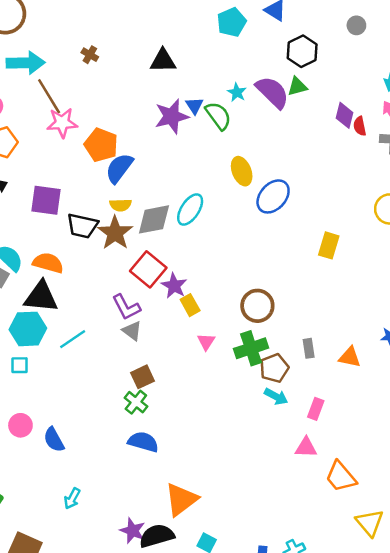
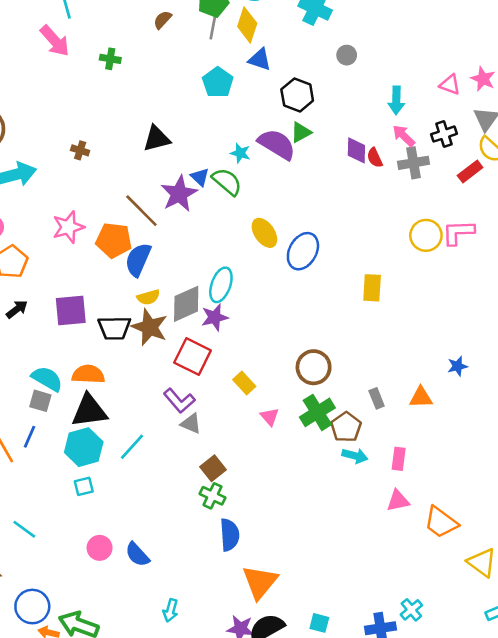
brown line: (49, 96) -> (141, 211), moved
purple star: (174, 286) -> (215, 317), moved, turned -30
blue semicircle: (143, 442) -> (230, 535), turned 84
orange triangle: (181, 499) -> (260, 582), moved

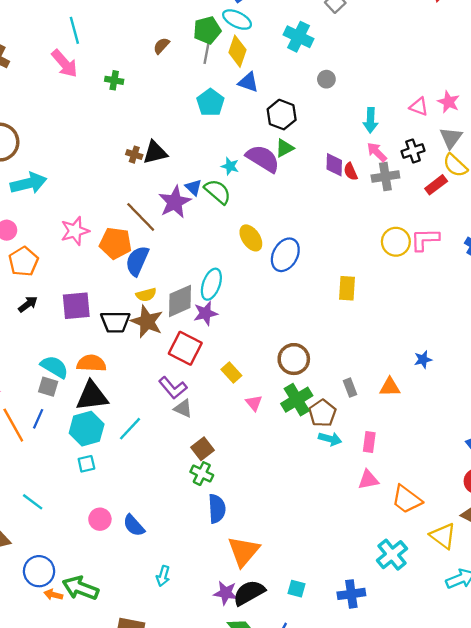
brown cross: (80, 150) -> (134, 155), moved
cyan cross: (411, 610) -> (392, 555), moved, size x1.5

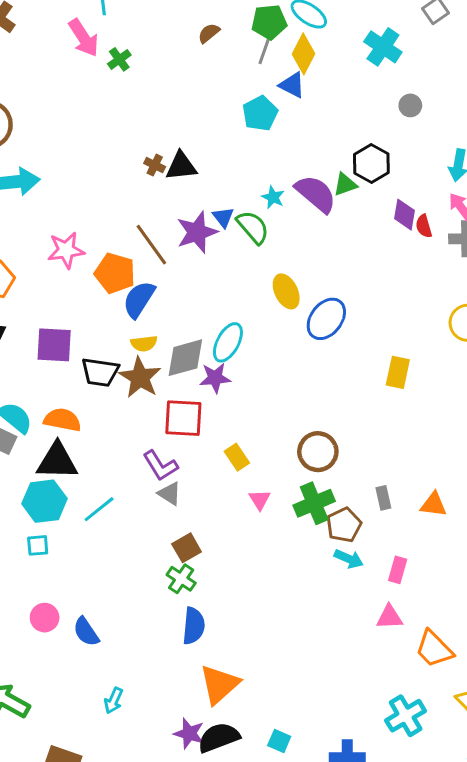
green cross: (114, 80) -> (119, 59), moved, turned 36
blue triangle: (248, 82) -> (292, 85), moved
black hexagon: (282, 115) -> (371, 163), moved
red square: (185, 348) -> (183, 418), turned -32

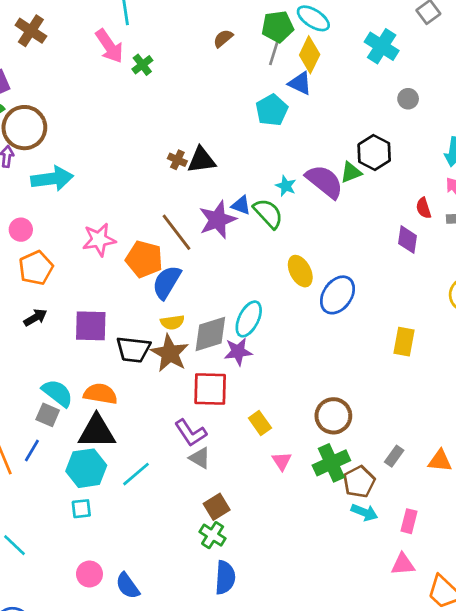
purple diamond: (404, 215) -> (407, 240), moved
blue triangle: (223, 217) -> (241, 205), turned -30
gray rectangle: (383, 498) -> (394, 456), turned 50

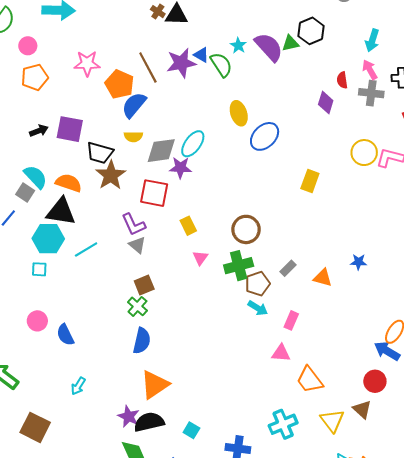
black arrow: (35, 318) -> (39, 131), moved
brown star: (170, 353) -> (111, 175), moved

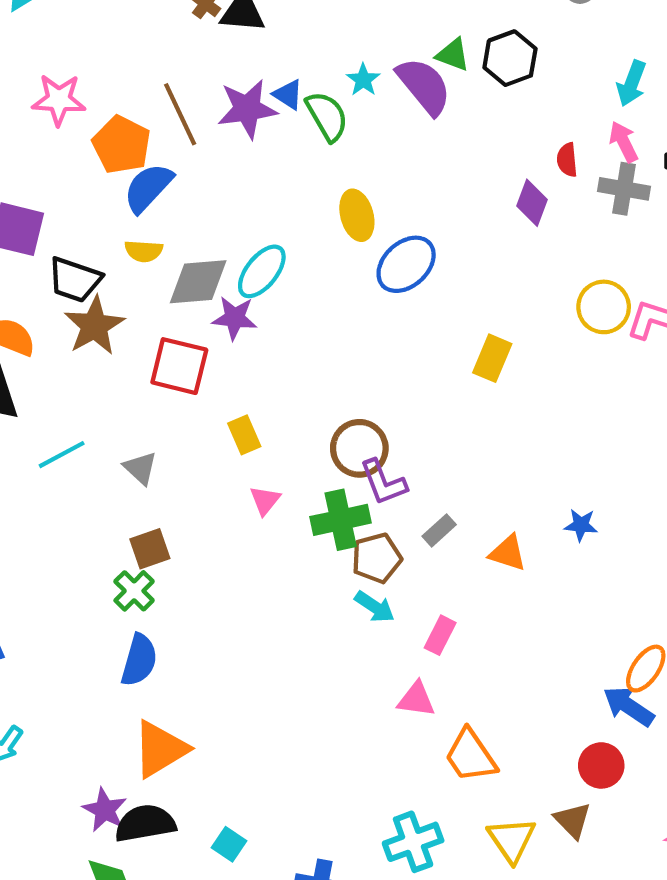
green triangle: (290, 43) -> (453, 55), moved, turned 30
purple L-shape: (133, 224) -> (383, 482), moved
cyan line: (86, 249) -> (62, 455), moved

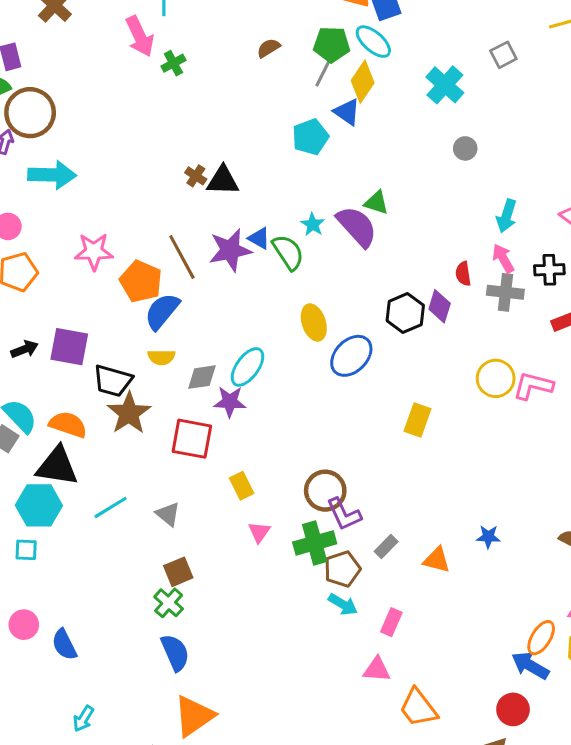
black hexagon: (510, 58) -> (405, 313), moved
gray diamond: (198, 282) -> (202, 377), size x0.7
blue semicircle: (139, 660) -> (175, 653), turned -36

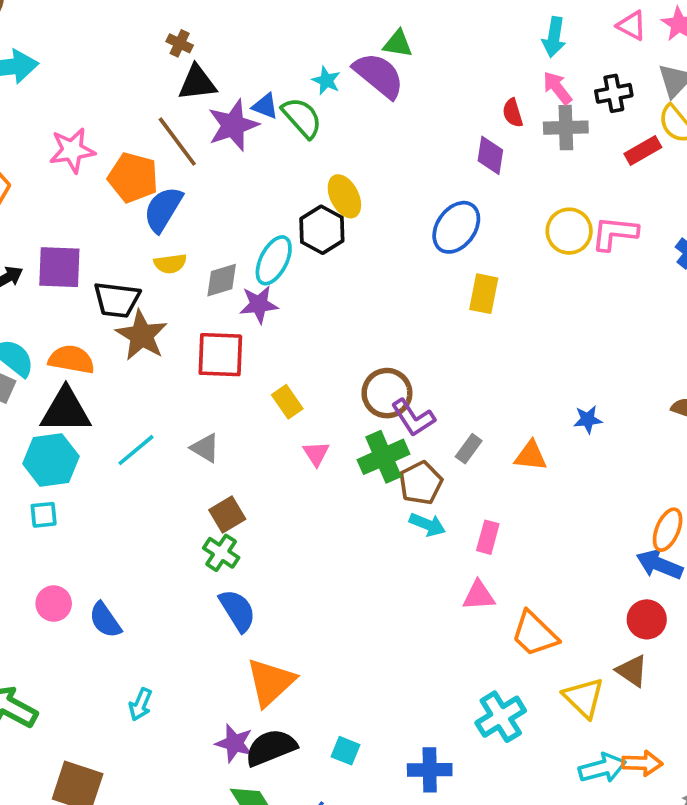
black triangle: (223, 181) -> (197, 83), moved
black hexagon: (405, 313) -> (322, 230), moved
blue ellipse: (351, 356) -> (456, 227), moved

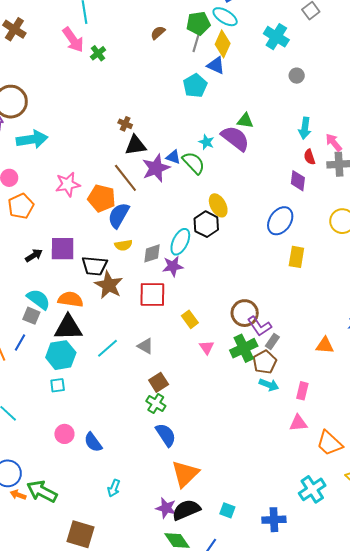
cyan arrow: (554, 37) -> (305, 128), moved
gray rectangle: (469, 449) -> (272, 341), moved

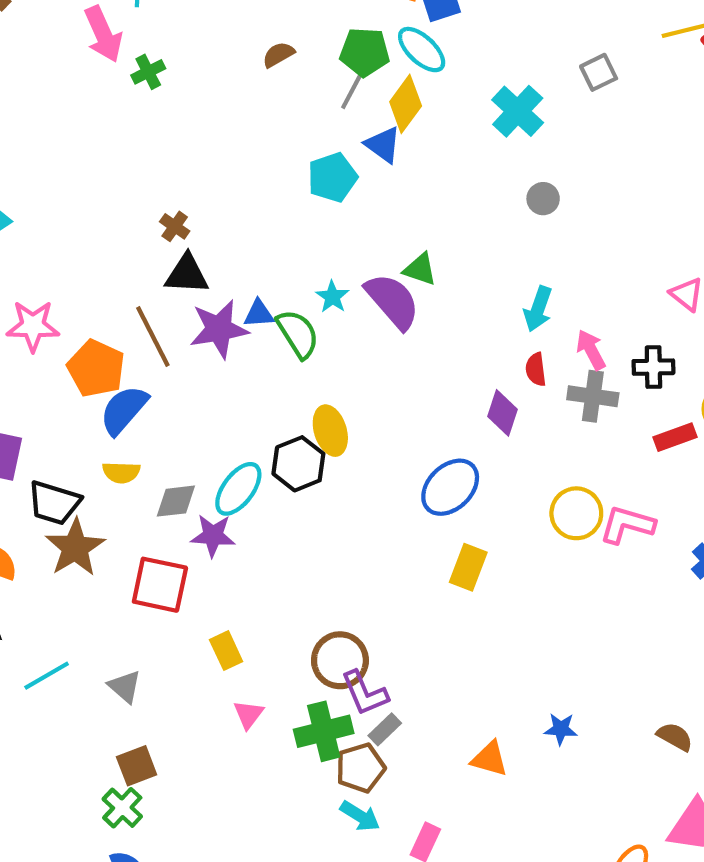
blue triangle: (173, 157) -> (259, 314), turned -35

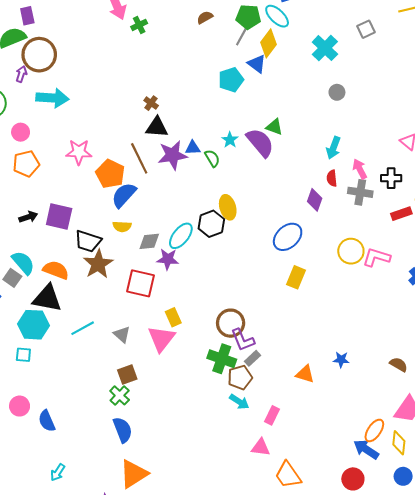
green semicircle: (298, 334) -> (212, 158), size x0.7
pink triangle: (249, 714) -> (161, 339), moved, size x1.8
green cross: (324, 731) -> (222, 359), turned 32

